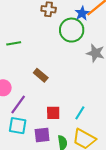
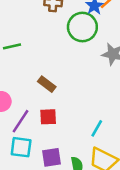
red square: (53, 113) -> (48, 117), moved

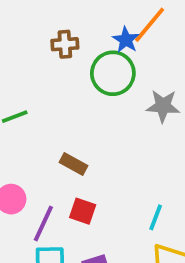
red square: (48, 117) -> (83, 211), turned 30

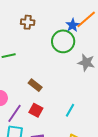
brown cross: (65, 44) -> (28, 22), moved
cyan line: (156, 217) -> (70, 110), moved

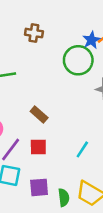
red square: (36, 110) -> (38, 147), turned -32

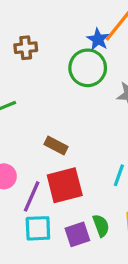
red square: (38, 147) -> (65, 185), size x1.6
green semicircle: (64, 198) -> (101, 226), moved

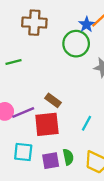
brown cross: (26, 48) -> (34, 23), size x1.5
brown rectangle: (56, 145) -> (53, 100), moved
purple line: (32, 196) -> (23, 113), moved, turned 35

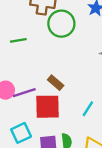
green circle: (76, 44) -> (61, 24), moved
cyan square: (23, 152) -> (21, 133), turned -36

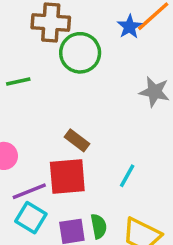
purple line: (24, 93) -> (29, 191), moved
cyan square: (21, 133) -> (31, 218), turned -30

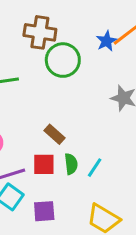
red square: (67, 177) -> (44, 164), size x0.7
green semicircle: (99, 226) -> (71, 164), moved

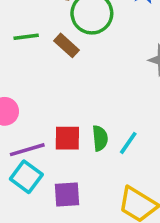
brown rectangle: (54, 134) -> (67, 45), moved

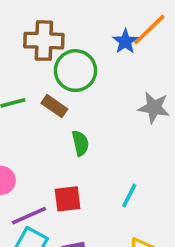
green semicircle: (100, 138) -> (80, 143), moved

